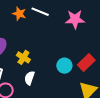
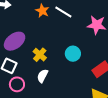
cyan circle: (64, 66) -> (73, 54), moved

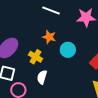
orange star: (42, 11) -> (49, 37), moved

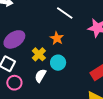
cyan circle: (68, 50) -> (58, 63), moved

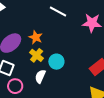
orange star: (57, 38) -> (36, 37), moved

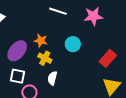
cyan circle: (56, 62) -> (73, 44), moved

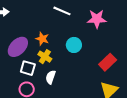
white square: (17, 76) -> (28, 68), moved

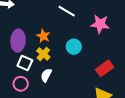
purple ellipse: (18, 47) -> (18, 41), turned -50

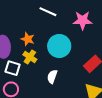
cyan circle: (74, 47) -> (59, 46), size x1.5
white semicircle: (46, 75) -> (52, 77), moved

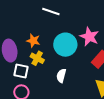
pink star: (83, 20) -> (89, 37), moved, turned 30

